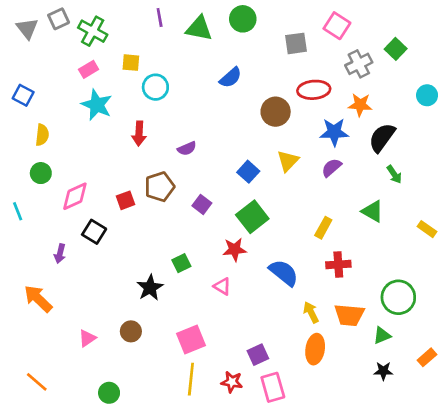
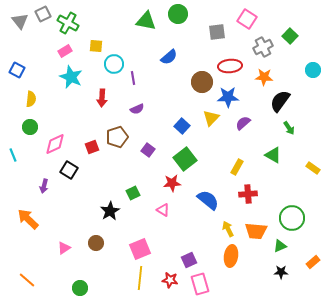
purple line: (160, 17) -> (133, 78), moved
blue star: (334, 132) -> (228, 97), moved

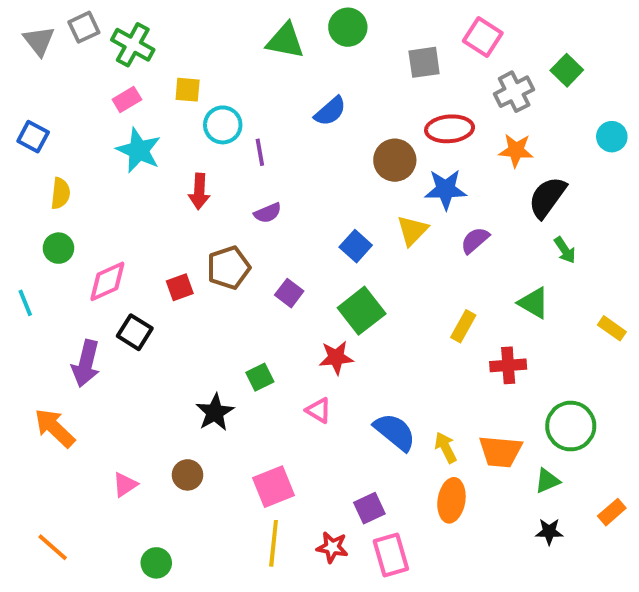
purple arrow: (44, 186) -> (86, 363), size x1.6
red cross: (248, 194) -> (508, 365), moved
blue semicircle: (208, 200) -> (395, 432), moved

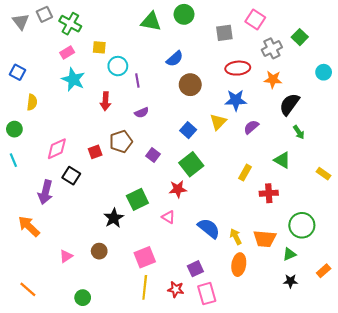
brown circle: (395, 160) -> (190, 85), moved
green circle: (58, 248) -> (14, 129), moved
green square: (260, 377) -> (137, 199), size x1.5

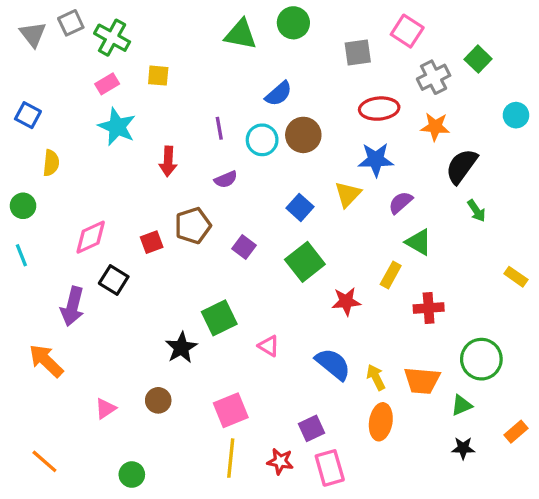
cyan circle: (118, 66) -> (262, 140), moved
green triangle: (282, 160) -> (419, 242), moved
red star: (178, 189) -> (346, 301), moved

